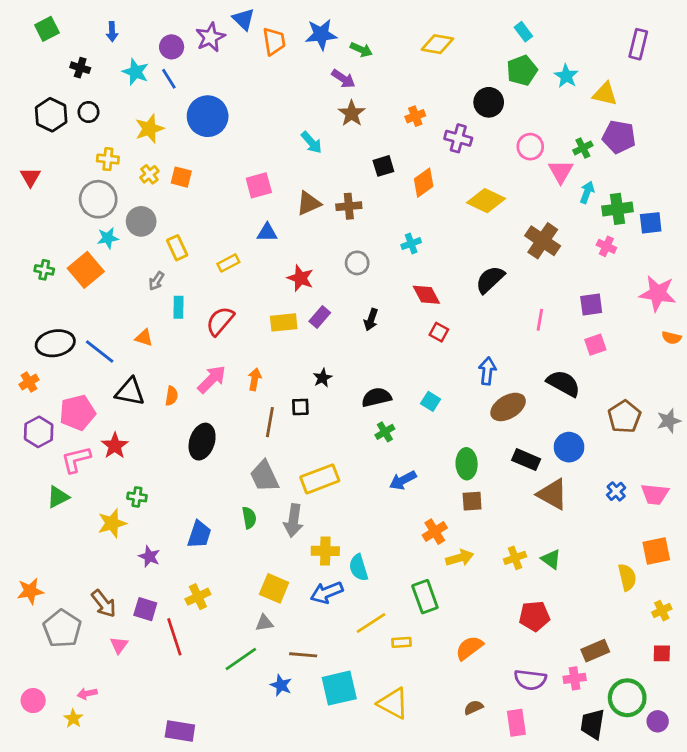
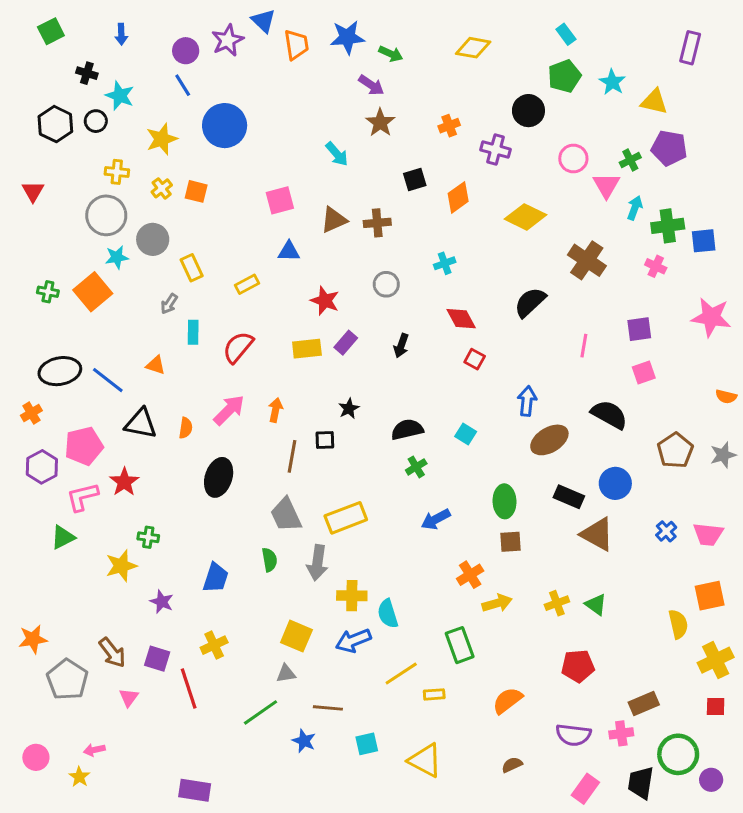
cyan star: (136, 72) -> (120, 96), moved
orange semicircle: (671, 338) -> (726, 397), moved
yellow cross: (662, 611) -> (716, 660), size x1.6
cyan square: (339, 688) -> (367, 744), size x0.6
pink rectangle: (516, 723) -> (585, 789), moved, turned 44

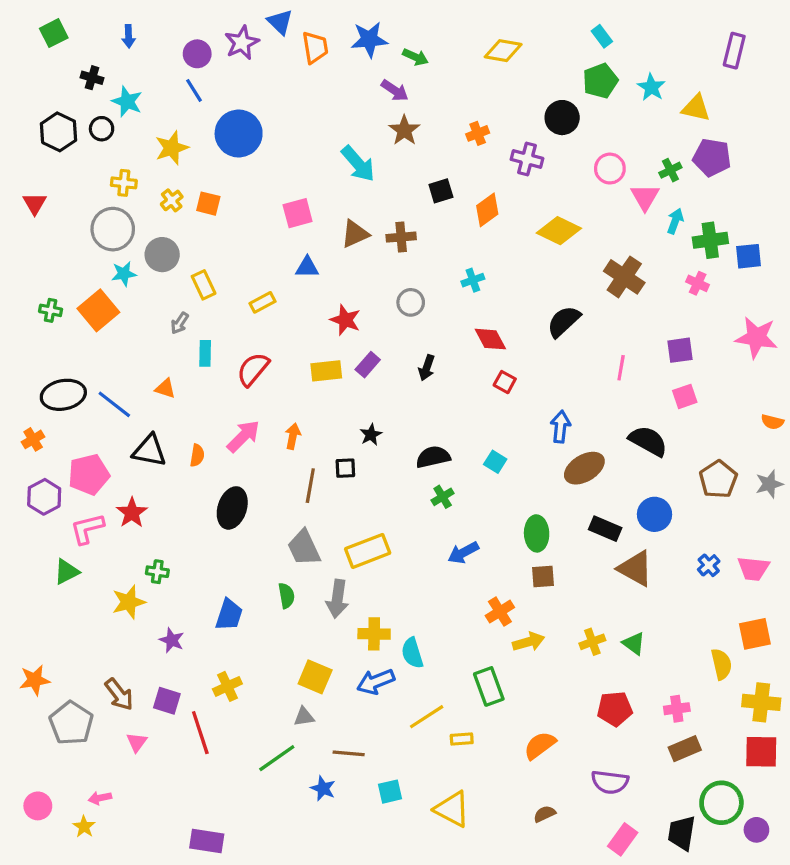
cyan arrow: (337, 154) -> (358, 164), size x1.4
yellow cross: (716, 660) -> (761, 702), turned 32
red square: (716, 706) -> (761, 752), size x1.6
pink cross: (621, 733) -> (677, 709), moved

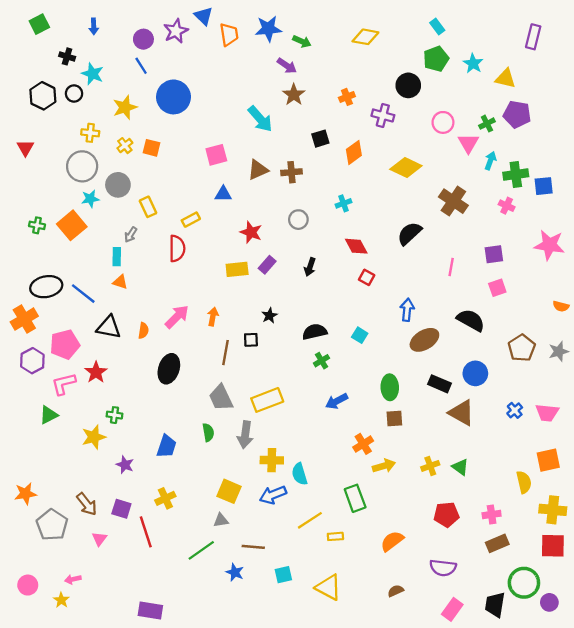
cyan rectangle: (205, 353) -> (117, 257), moved
red semicircle: (253, 369) -> (177, 248), moved, turned 140
orange cross: (33, 439) -> (24, 319), size x1.6

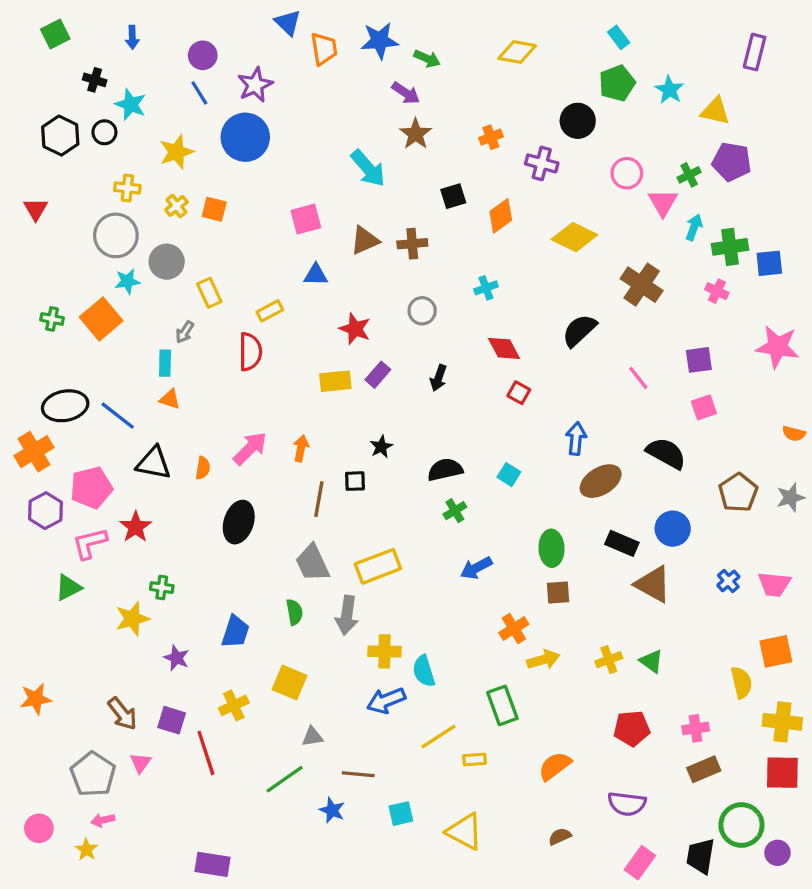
purple star: (176, 31) -> (255, 85), moved
pink line: (451, 267) -> (638, 378), turned -48
yellow square: (229, 491) -> (289, 683), moved
gray pentagon: (52, 525) -> (93, 774), moved

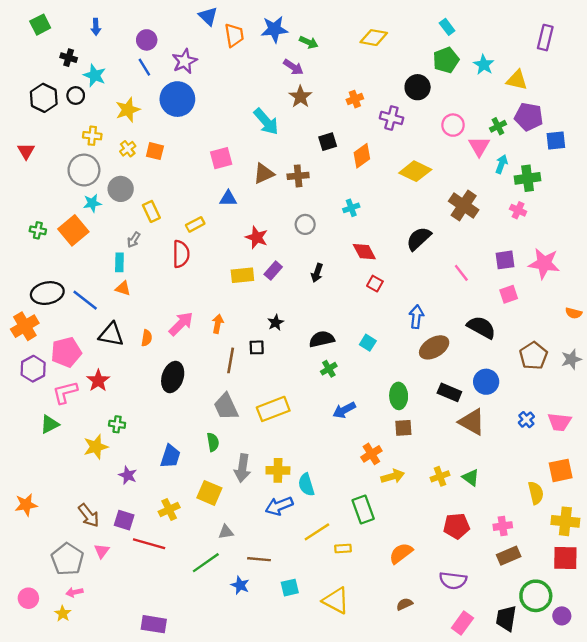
blue square: (769, 263) -> (556, 140), moved
pink star: (777, 347) -> (544, 263), moved
gray arrow: (347, 615) -> (242, 468), moved
red line: (206, 753) -> (149, 544), turned -56

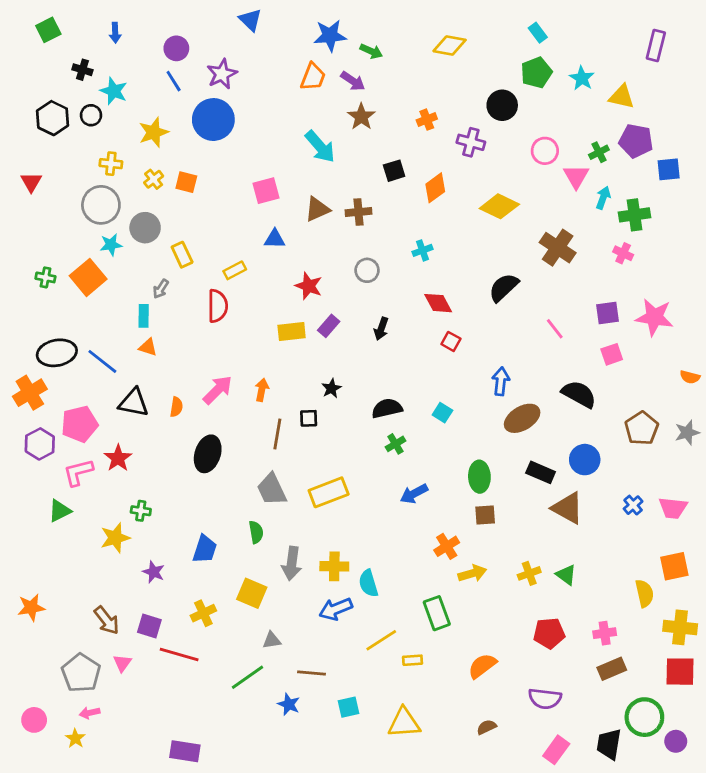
orange trapezoid: (234, 35) -> (313, 77), moved, turned 30
yellow triangle: (336, 601) -> (404, 723), turned -32

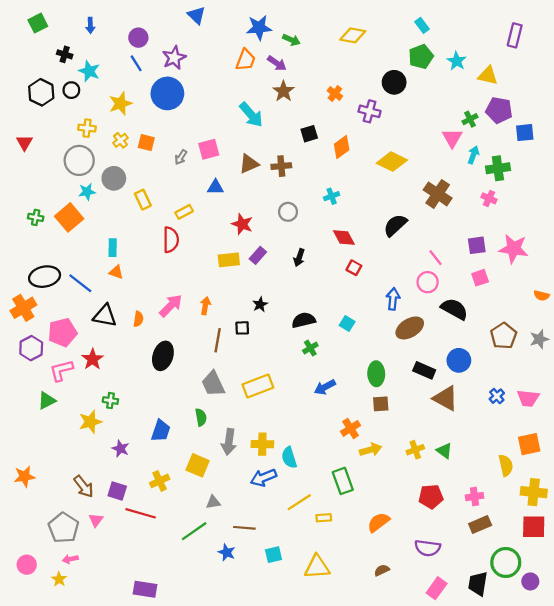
orange cross: (427, 120) -> (335, 93), turned -32
pink circle: (545, 151) -> (428, 282), moved
gray arrow: (161, 289) -> (181, 157), moved

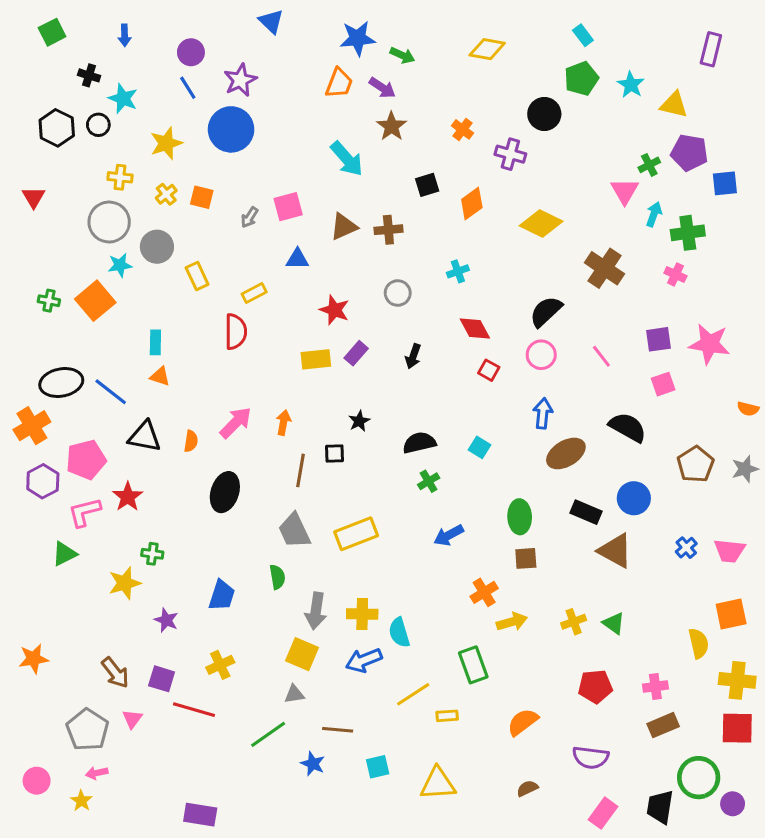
pink circle: (428, 282) -> (541, 355), moved
yellow square: (198, 465) -> (302, 654), moved

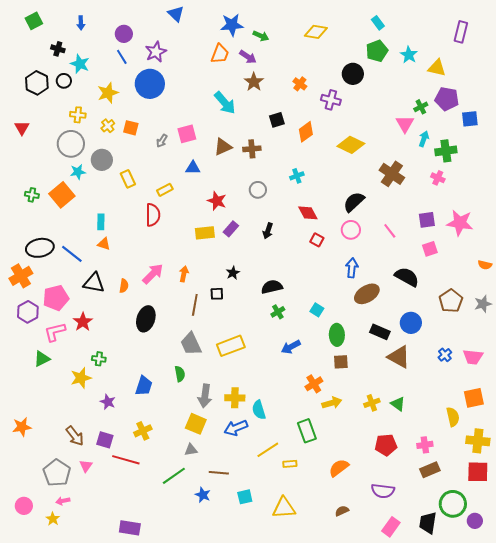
cyan square: (479, 447) -> (317, 310), moved

